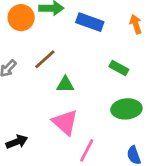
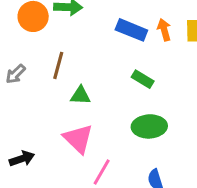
blue rectangle: (90, 22) -> (131, 30), moved
brown line: (45, 59) -> (58, 65), turned -35

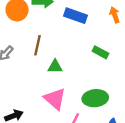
blue rectangle: (131, 30) -> (75, 16), moved
green ellipse: (149, 126) -> (95, 98), moved

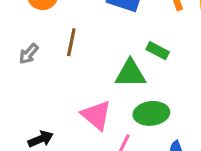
green triangle: (55, 67) -> (130, 74), moved, size x1.5

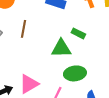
pink triangle: (96, 115) -> (29, 84), moved, turned 50

